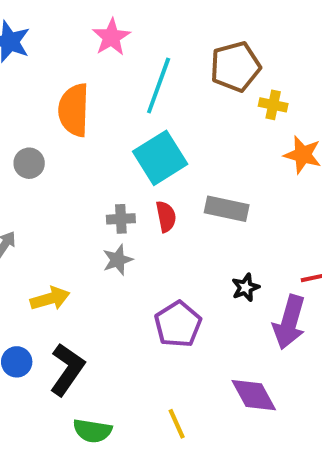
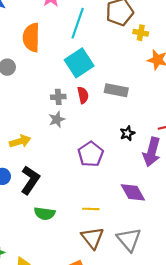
yellow line: (177, 424) -> (91, 209), turned -63

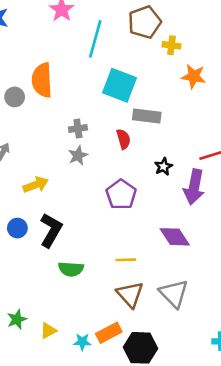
orange semicircle: (31, 37) -> (42, 80), moved
cyan square: (79, 63) -> (119, 85), moved, turned -32
red semicircle: (83, 95) -> (123, 139), moved

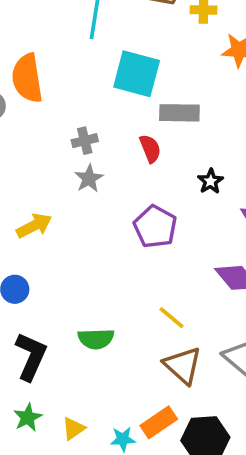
black L-shape: (51, 230) -> (31, 356), moved
yellow line: (126, 260) -> (172, 318), turned 48

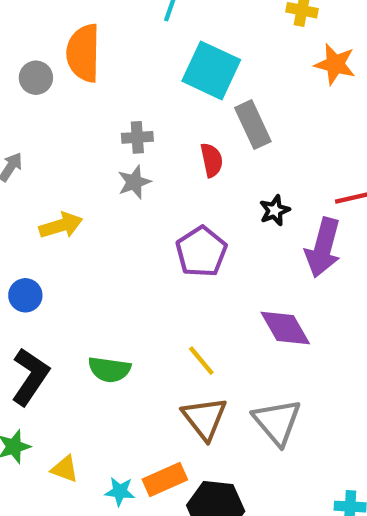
gray rectangle: (179, 113) -> (253, 125), turned 54
yellow triangle: (74, 429) -> (65, 469), turned 45

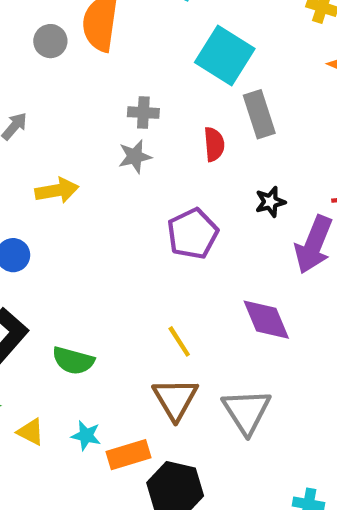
green semicircle: (109, 370) -> (73, 361), moved
cyan star: (120, 491) -> (86, 436), moved

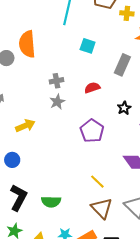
cyan square: (225, 55) -> (88, 46), size x0.6
gray rectangle: (259, 114) -> (122, 65), moved, turned 55
red semicircle: (214, 144) -> (92, 88), turned -91

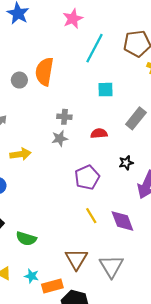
cyan square: (88, 46) -> (106, 90), turned -35
yellow line: (97, 182) -> (91, 216), moved

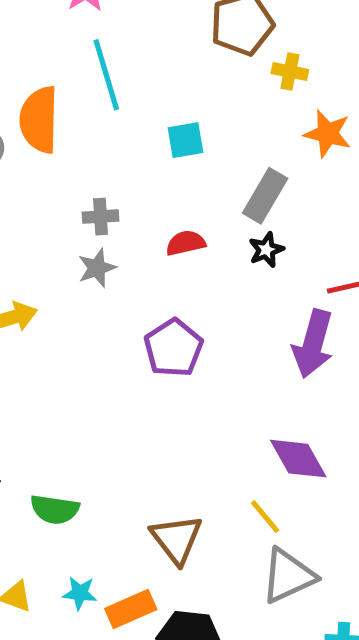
cyan line: (95, 48) -> (106, 75), moved, turned -36
black star: (126, 163) -> (266, 250), moved
yellow line: (91, 216) -> (265, 517), moved
purple diamond: (122, 221) -> (298, 459), moved
gray triangle: (111, 266) -> (288, 576), moved, turned 45

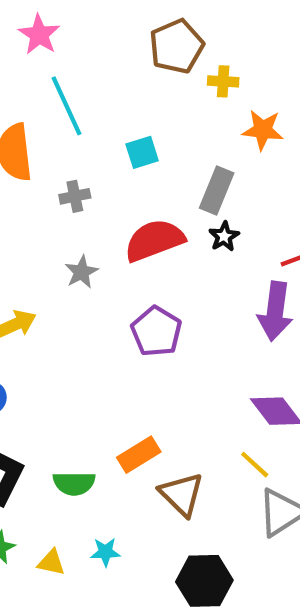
gray cross: (101, 217) -> (75, 196), moved
red semicircle: (186, 243) -> (154, 240), size x1.8
orange rectangle: (131, 609) -> (139, 455), moved

